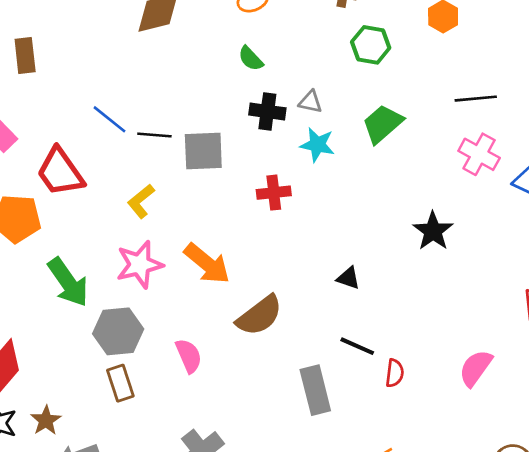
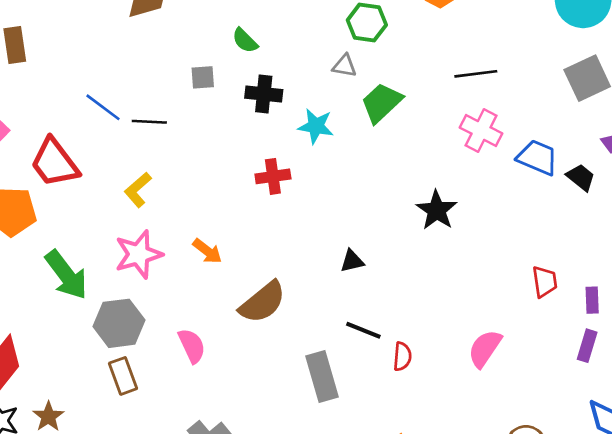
gray triangle: (310, 102) -> (344, 66), moved
gray square: (203, 151) -> (203, 77), moved, size x0.6
orange arrow: (207, 264) -> (207, 251), size x0.6
black triangle: (348, 278) -> (352, 261), turned -30

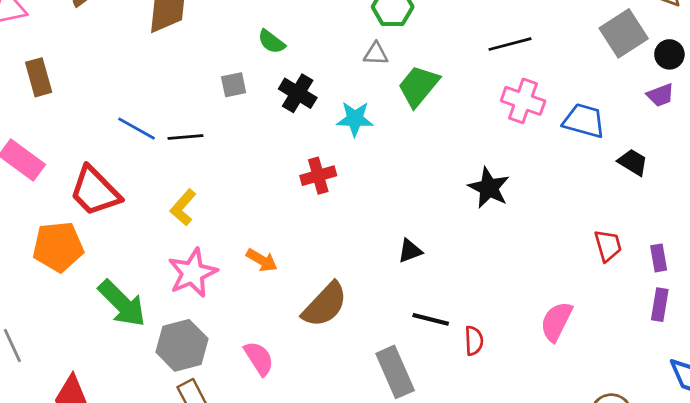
black cross: (264, 94) -> (298, 93), turned 33
black trapezoid: (581, 177) -> (633, 162), moved

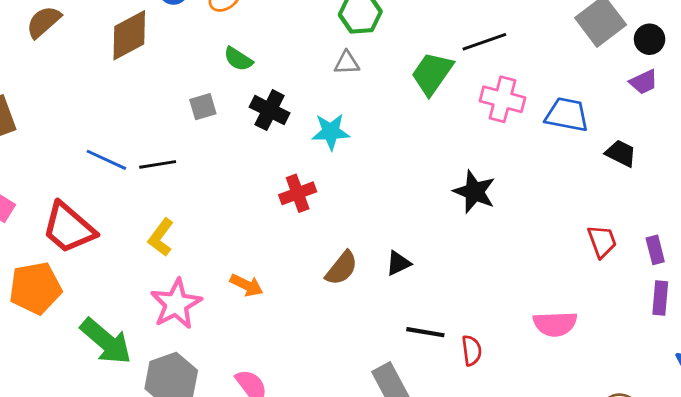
green trapezoid: (418, 86) -> (432, 73), moved
brown semicircle: (325, 305) -> (342, 268), moved, size x0.7
pink semicircle: (556, 321) -> (555, 324), turned -114

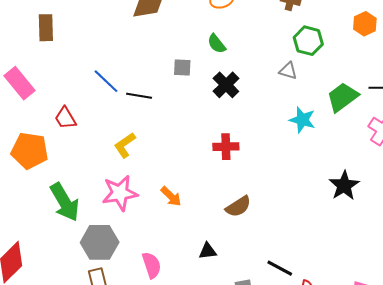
cyan star: (331, 132) -> (302, 120), moved
red trapezoid: (69, 228) -> (65, 118), size x0.6
black triangle: (398, 263) -> (208, 251), moved

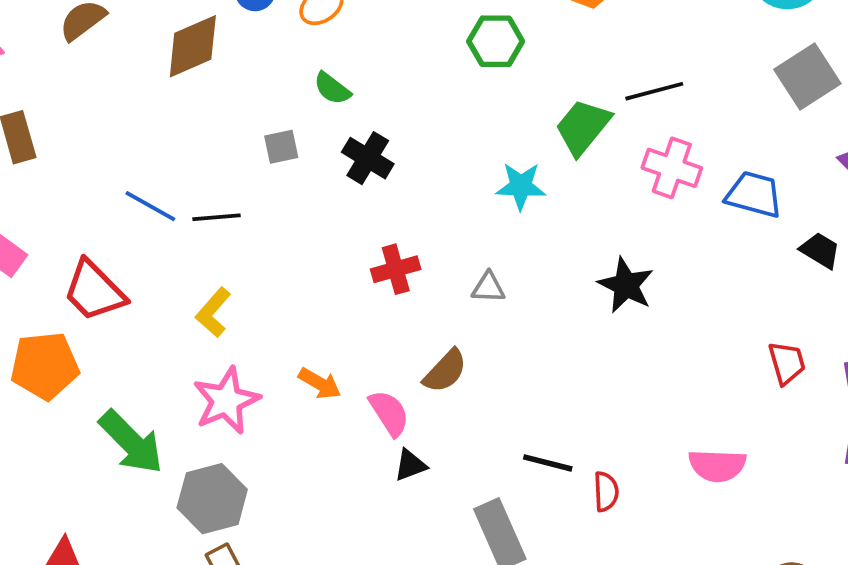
gray triangle: (288, 71) -> (488, 287), moved
red trapezoid: (65, 118) -> (94, 291), size x1.5
pink semicircle: (152, 265) -> (389, 413), moved

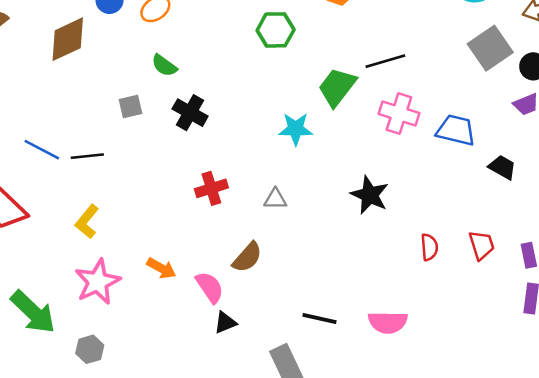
pink semicircle: (717, 465) -> (388, 322), moved
red semicircle: (606, 492) -> (429, 247), moved
gray hexagon: (212, 499) -> (90, 349), size x0.6

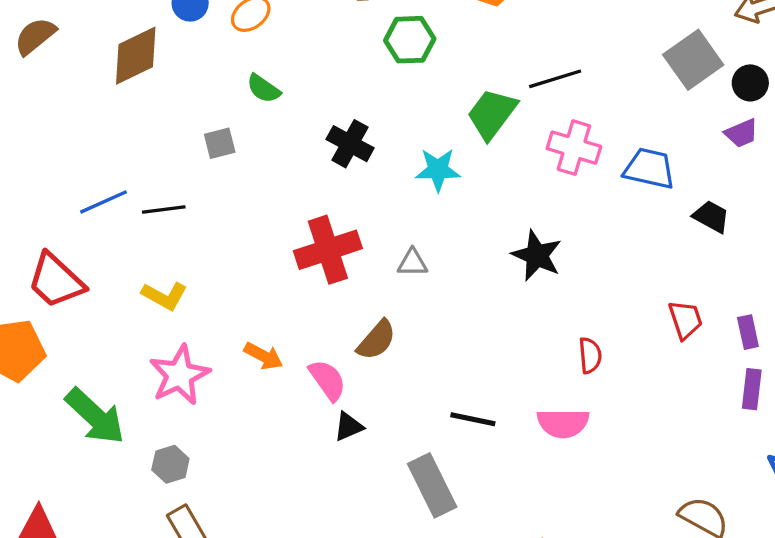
black cross: (190, 113) -> (350, 144), moved
blue line: (42, 150) -> (103, 202), turned -51
red cross: (211, 188) -> (328, 250), size x1.5
yellow L-shape: (87, 222) -> (164, 296), turned -100
red semicircle: (429, 247) -> (590, 355), moved

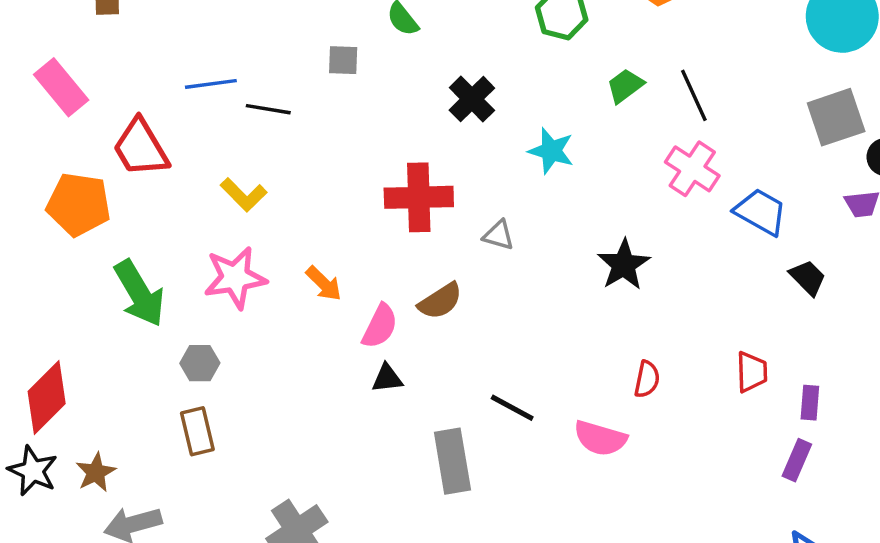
black line: (555, 79) -> (694, 95), turned 66
green trapezoid: (492, 114) -> (625, 86), moved, size x0.7
pink semicircle: (327, 380) -> (380, 326), turned 45

